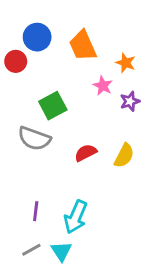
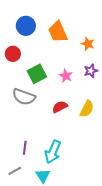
red circle: (16, 61) -> (13, 54), moved
pink star: (103, 86) -> (66, 76), moved
gray line: (31, 250) -> (15, 171), moved

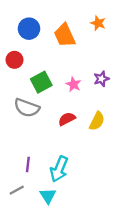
orange star: (88, 44) -> (98, 23), moved

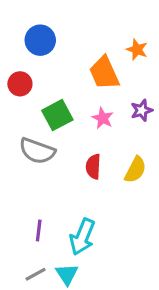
orange star: (98, 23) -> (137, 50), moved
orange trapezoid: (65, 35) -> (104, 73), moved
red semicircle: (67, 119) -> (93, 167), turned -60
gray line: (17, 190) -> (36, 274), moved

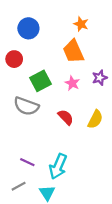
orange star: (137, 50) -> (81, 24), moved
red semicircle: (93, 167) -> (66, 117), turned 133
purple line: (39, 231) -> (27, 162), turned -72
gray line: (36, 274) -> (19, 186), moved

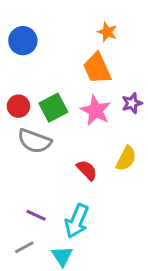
blue circle: (28, 28) -> (23, 41), moved
red circle: (14, 59) -> (18, 106), moved
pink star: (72, 83) -> (96, 110), size x1.5
red semicircle: (66, 117) -> (87, 170), moved

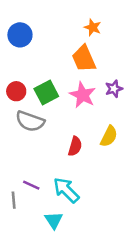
red semicircle: (87, 170) -> (75, 146), turned 60
cyan arrow: (77, 221) -> (66, 190), turned 112
gray line: (24, 247) -> (14, 200), moved, turned -66

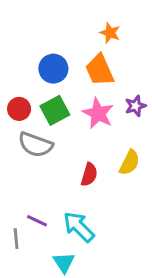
blue circle: (20, 35) -> (53, 69), moved

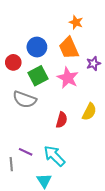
purple star: (135, 106) -> (93, 63), moved
red circle: (19, 109) -> (13, 62), moved

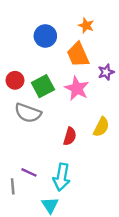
blue circle: (37, 47) -> (45, 36), moved
red circle: (13, 62) -> (15, 80), moved
cyan arrow: (54, 156) -> (62, 177), turned -125

